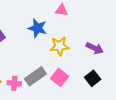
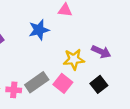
blue star: (37, 28) -> (39, 30), turned -30
yellow star: (59, 46) -> (74, 59), moved

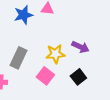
blue star: (39, 30) -> (23, 15), moved
gray rectangle: (37, 82) -> (18, 58), moved, turned -30

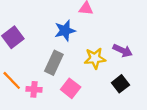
blue star: (23, 15) -> (65, 31), moved
pink square: (45, 76) -> (71, 88), moved

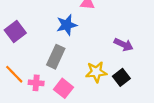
yellow star: (95, 58) -> (96, 72), moved
pink square: (71, 88) -> (63, 88), moved

